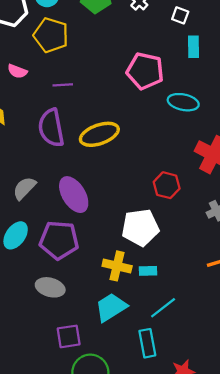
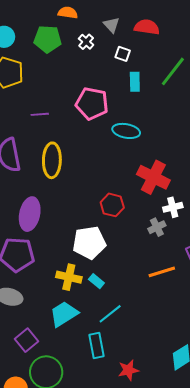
purple line: (63, 85) -> (40, 114), moved
yellow ellipse: (99, 134) -> (52, 160), turned -68
purple ellipse: (74, 195) -> (30, 214), turned 44
cyan rectangle: (148, 271) -> (96, 281), turned 42
purple square: (69, 336) -> (26, 340), turned -30

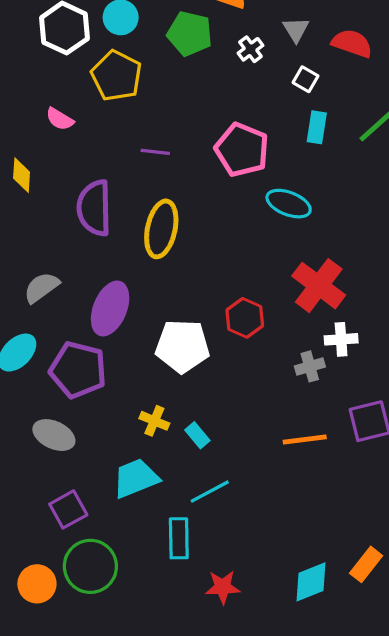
white pentagon: (89, 243) -> (182, 346), moved
yellow cross: (69, 277) -> (154, 421), size x0.7

